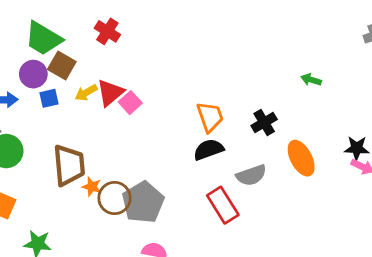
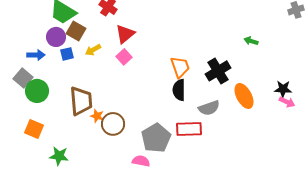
red triangle: (110, 93) -> (125, 34), moved
black cross: (264, 123) -> (218, 71), size x1.4
black semicircle: (209, 150) -> (179, 90), turned -70
gray pentagon: (143, 202) -> (156, 138), moved
red rectangle: (223, 205) -> (189, 129), turned -60

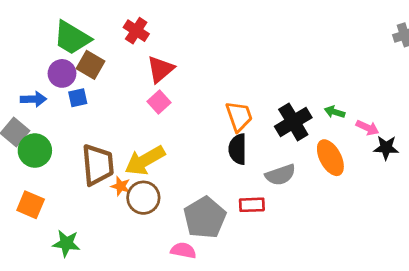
green arrow: (251, 41) -> (335, 112), moved
yellow arrow: (93, 50) -> (145, 161), moved, size x1.8
pink arrow: (287, 102) -> (367, 128), moved
red rectangle: (189, 129) -> (252, 205), size x0.7

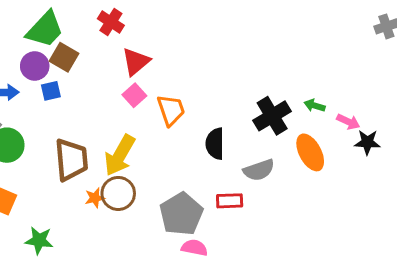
green trapezoid: (72, 38) -> (45, 29), turned -78
orange trapezoid: (239, 116) -> (171, 110), moved
yellow arrow: (145, 161) -> (120, 155), turned -30
orange star: (121, 186) -> (95, 198), moved, turned -30
pink semicircle: (183, 250) -> (194, 248), moved

